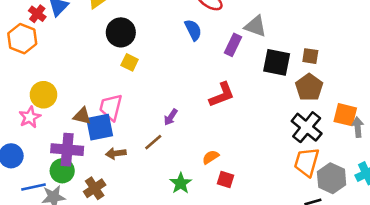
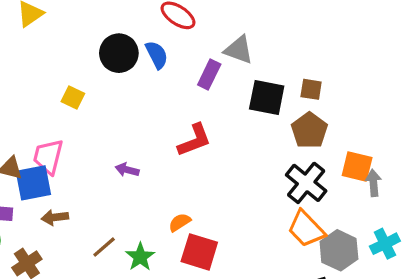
black circle: (121, 32) -> (119, 53), moved
purple arrow: (171, 117) -> (127, 170), turned 70
brown line: (153, 142) -> (104, 247), moved
orange trapezoid: (307, 162) -> (306, 229), turned -60
red square: (226, 180) -> (199, 252), size x1.6

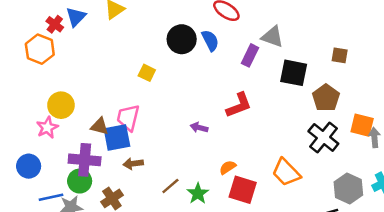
brown square: (311, 89) -> (340, 55), moved
purple arrow: (127, 170) -> (199, 128), moved
orange trapezoid: (306, 229) -> (286, 172), moved

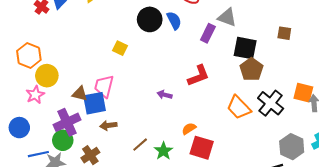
orange hexagon: (40, 49) -> (29, 55), moved
brown pentagon: (326, 98) -> (251, 69), moved
purple cross: (85, 160) -> (67, 122), turned -30
orange trapezoid: (286, 172) -> (239, 107), moved

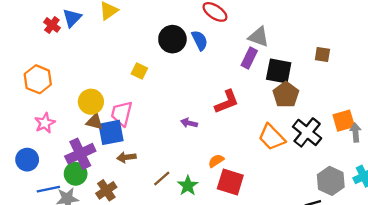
purple rectangle: (208, 33) -> (249, 58), moved
yellow circle: (47, 76) -> (91, 102), moved
orange square: (303, 93) -> (344, 121), turned -30

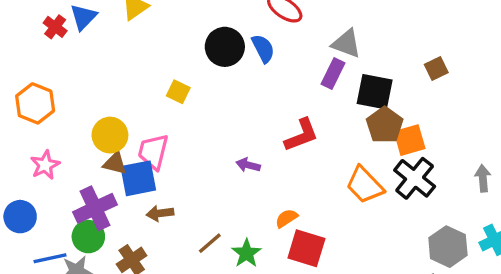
brown square: (322, 54) -> (436, 68), turned -35
orange square: (344, 121) -> (410, 140), moved

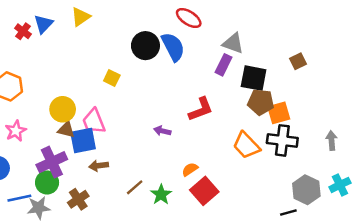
blue semicircle: (263, 48) -> (173, 47), size x1.4
brown pentagon: (385, 125) -> (261, 102), turned -30
pink trapezoid: (153, 152) -> (94, 121), turned -36
black cross: (415, 178) -> (282, 140), turned -32
red square: (306, 248) -> (204, 191), turned 32

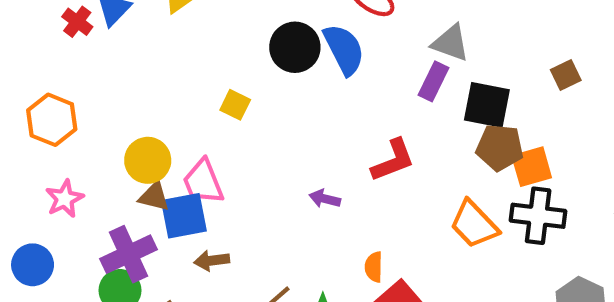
orange semicircle: (190, 169) -> (374, 267), turned -56

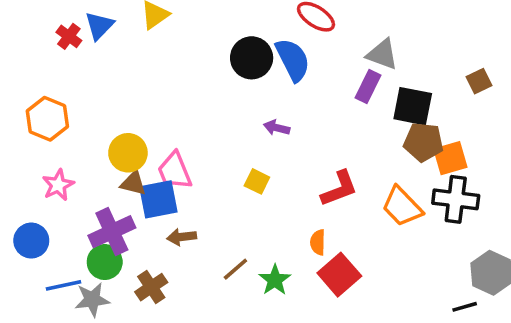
yellow square: (235, 105) -> (257, 181), moved
red L-shape: (393, 160) -> (339, 189), moved
purple arrow: (325, 199) -> (277, 128), moved

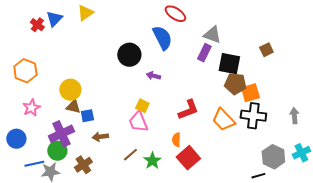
black circle: (252, 58) -> (129, 55), moved
pink trapezoid: (175, 171) -> (138, 122), moved
blue square: (158, 199) -> (87, 116), size x0.6

